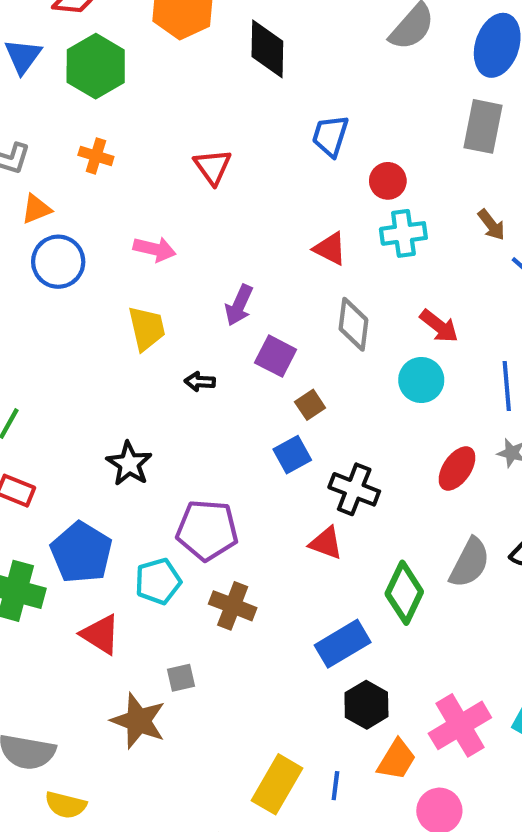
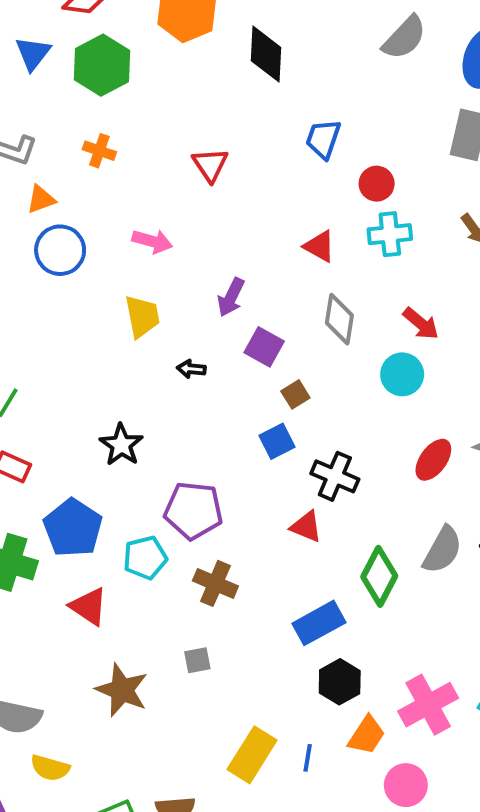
gray square: (181, 678) -> (197, 660), moved

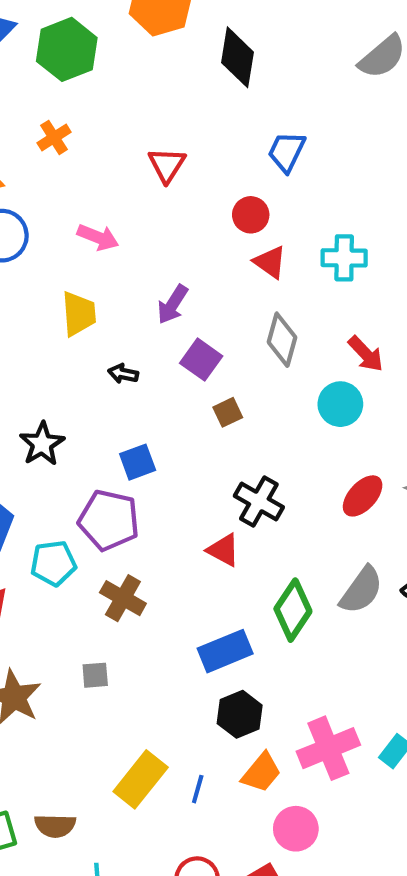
orange cross: (99, 151) -> (54, 137), turned 32
red circle: (377, 184) -> (251, 215), moved
blue square: (277, 441) -> (138, 462), moved

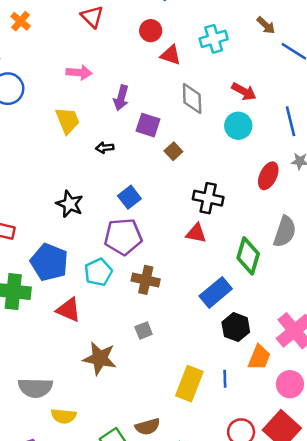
pink arrow: (98, 237) -> (79, 73), moved

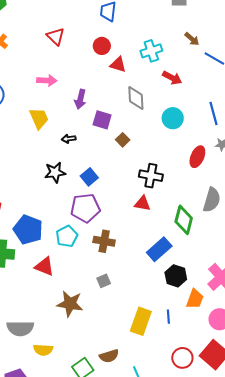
red arrow: (244, 91) -> (172, 78), moved
black star: (70, 204) -> (55, 172), moved, turned -30

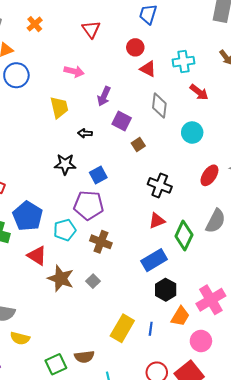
red triangle: (142, 203) -> (157, 221), moved, turned -42
gray square: (104, 281) -> (93, 281), turned -32
brown star: (70, 304) -> (61, 278), moved

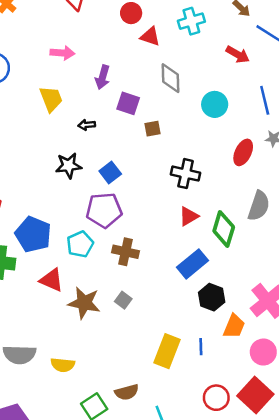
red arrow: (199, 92) -> (238, 54), moved
brown square: (138, 145) -> (152, 129), turned 32
yellow semicircle: (20, 338) -> (63, 365), moved

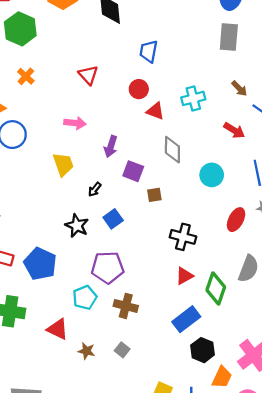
black arrow: (87, 125) -> (95, 189), turned -48
black star: (69, 166) -> (77, 226), turned 30
blue square: (110, 172) -> (113, 219), moved
blue pentagon: (33, 234) -> (40, 264), moved
brown star: (84, 303) -> (86, 351), size x0.6

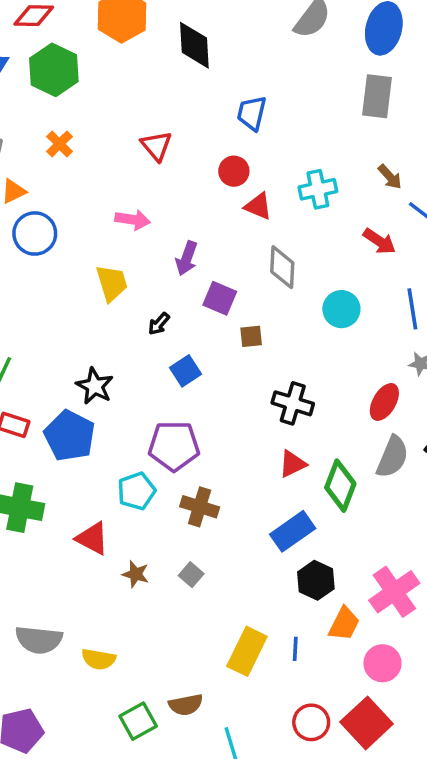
red ellipse: (236, 220) -> (384, 402), moved
black star: (77, 226) -> (95, 386), moved

